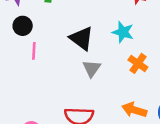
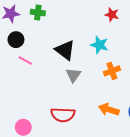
pink line: (34, 51) -> (25, 60), turned -64
orange cross: (138, 63) -> (112, 71), turned 35

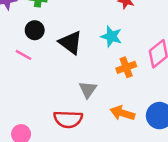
black circle: (16, 40) -> (35, 30), moved
gray triangle: (73, 75) -> (88, 90), moved

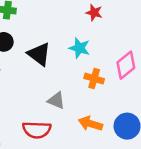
orange cross: (126, 67) -> (94, 79), turned 36
gray triangle: (88, 90) -> (56, 100), turned -42

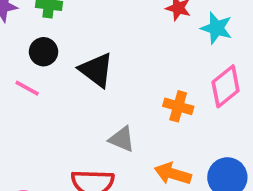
cyan star: (79, 48) -> (216, 28), moved

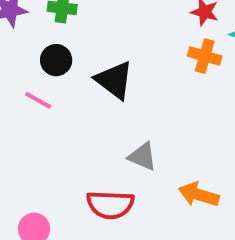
orange cross: (178, 106) -> (205, 56), moved

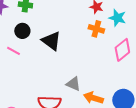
gray triangle: (142, 156) -> (73, 84), moved

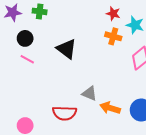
black circle: (22, 31) -> (25, 38), moved

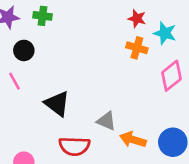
black triangle: (67, 49) -> (57, 104), moved
pink line: (27, 59) -> (15, 81), moved, turned 32

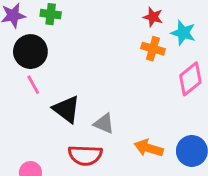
black circle: (24, 50) -> (30, 52), size x1.5
pink line: (15, 81) -> (33, 85), moved
gray triangle: (106, 121) -> (104, 124), moved

